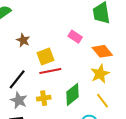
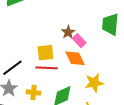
brown star: (23, 40) -> (68, 32), moved
orange diamond: (102, 51) -> (75, 58), moved

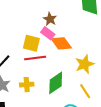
pink rectangle: (79, 41) -> (48, 33), moved
yellow square: (45, 53) -> (31, 43), turned 30

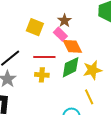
yellow square: (31, 43) -> (35, 27), moved
green diamond: (56, 83) -> (71, 67), moved
yellow cross: (27, 85) -> (42, 75), moved

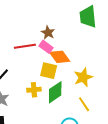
yellow square: (35, 27) -> (49, 71), moved
red line: (44, 57) -> (25, 46), moved
green diamond: (71, 67) -> (55, 92), moved

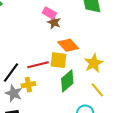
red line: (25, 46) -> (38, 65), moved
pink rectangle: (46, 47) -> (49, 13), moved
yellow cross: (34, 90) -> (28, 85), moved

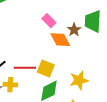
brown star: (54, 22) -> (74, 30), moved
orange diamond: (68, 45) -> (60, 40), moved

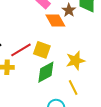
red line: (25, 68) -> (21, 50), turned -30

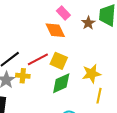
orange diamond: (55, 21) -> (55, 30), moved
yellow line: (73, 88) -> (99, 96), moved, turned 35

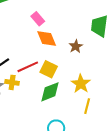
pink rectangle: (63, 13) -> (38, 19), moved
brown star: (88, 23) -> (76, 46), moved
yellow star: (92, 74) -> (81, 84), turned -30

